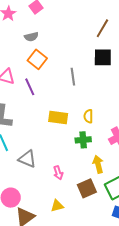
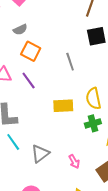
yellow semicircle: (88, 116) -> (93, 99), size x1.5
gray triangle: (27, 159) -> (40, 154), turned -48

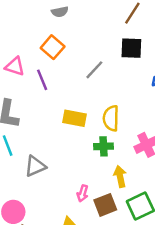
gray semicircle: (20, 30) -> (60, 12), moved
gray line: (70, 62) -> (94, 70), turned 48
pink arrow: (74, 162) -> (83, 193), moved, turned 32

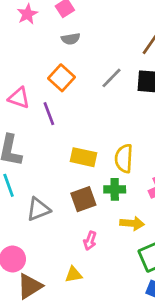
gray line: (94, 70) -> (111, 78), moved
yellow arrow: (120, 177) -> (132, 223), turned 105
brown square: (105, 205) -> (83, 199), moved

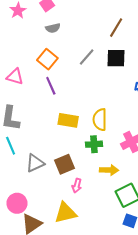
purple line: (49, 114) -> (51, 86), moved
brown square: (83, 199) -> (64, 164), moved
yellow triangle: (74, 275) -> (65, 213), size x1.6

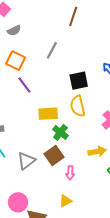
black square: (116, 58) -> (79, 81), moved
green cross: (94, 144) -> (60, 132), moved, turned -35
yellow triangle: (65, 213) -> (65, 201), size x0.6

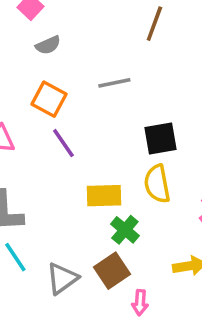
gray line: (52, 50) -> (114, 83), turned 48

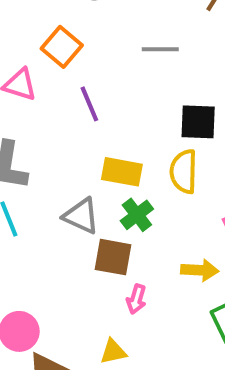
orange square: (49, 99) -> (62, 47), moved
brown square: (112, 271) -> (113, 257), turned 32
gray triangle: (62, 278) -> (81, 216), moved, turned 48

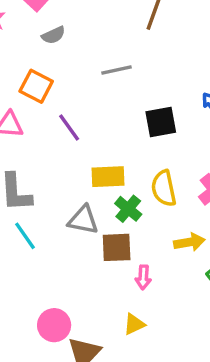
yellow semicircle: (184, 171) -> (164, 188), moved

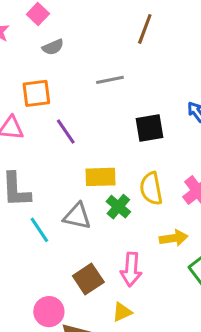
orange square: (36, 86) -> (36, 93), turned -36
cyan line: (25, 236) -> (39, 230), moved
brown square: (117, 247) -> (88, 279), moved, turned -32
pink arrow: (143, 277) -> (131, 269), size x1.5

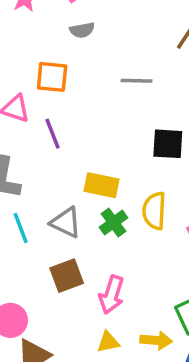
purple line: (66, 132) -> (52, 134), moved
yellow arrow: (174, 238) -> (156, 340), moved
brown square: (88, 279) -> (67, 276), moved
yellow triangle: (122, 312) -> (108, 342), moved

